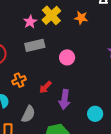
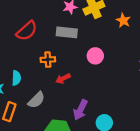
orange cross: (19, 80) -> (48, 60), moved
purple arrow: (65, 99) -> (80, 110), moved

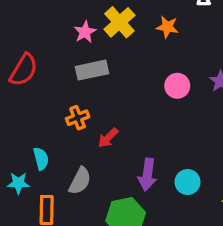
red semicircle: (27, 31) -> (24, 70), moved
pink circle: (95, 56) -> (177, 86), moved

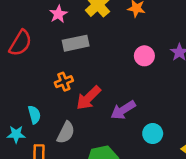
pink star: (85, 32) -> (58, 14), moved
red arrow: (108, 138) -> (89, 98), size x1.5
purple arrow: (147, 175) -> (123, 110), moved, turned 50

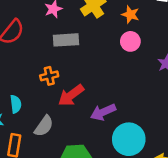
pink circle: (144, 56) -> (130, 41), moved
cyan circle: (153, 134) -> (129, 139), size x1.6

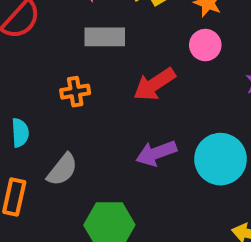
red arrow: (71, 95) -> (154, 84), moved
cyan circle: (129, 139) -> (221, 159), moved

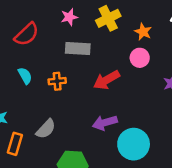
cyan semicircle: (20, 133) -> (25, 76), moved, turned -30
cyan circle: (221, 159) -> (134, 144), moved

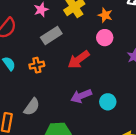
gray rectangle: (78, 48) -> (51, 35), turned -30
cyan circle: (134, 144) -> (108, 102), moved, size x0.6

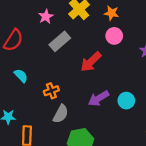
orange cross: (37, 65) -> (51, 91), moved
gray semicircle: (32, 107) -> (61, 114), moved

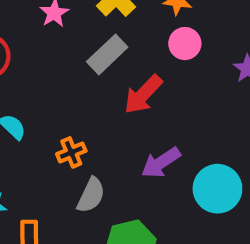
gray rectangle: (60, 41) -> (107, 54), moved
cyan circle: (126, 101) -> (217, 189), moved, size x1.5

